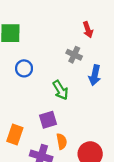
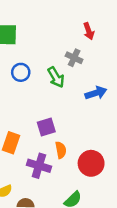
blue arrow: (95, 75) -> (96, 93), moved, turned -120
green arrow: (60, 90) -> (56, 77), moved

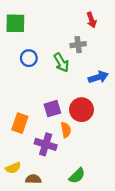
gray cross: (74, 58) -> (78, 45), turned -32
red circle: (91, 163) -> (81, 110), moved

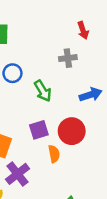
green arrow: (61, 63) -> (43, 91), moved
purple cross: (46, 144) -> (18, 174), moved, turned 35

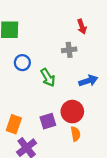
purple square: (39, 130) -> (48, 121), moved
orange semicircle: (54, 154) -> (76, 134), moved

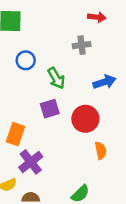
red arrow: (82, 26) -> (97, 17), turned -64
purple square: (48, 121) -> (50, 109), moved
orange semicircle: (76, 134) -> (101, 151), moved

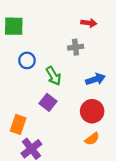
purple square: (50, 109) -> (48, 102), turned -35
red circle: (85, 119) -> (92, 111), moved
orange semicircle: (101, 151) -> (92, 139), turned 64

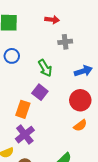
red arrow: (89, 23) -> (52, 20), moved
blue circle: (27, 60) -> (12, 56), moved
orange rectangle: (18, 124) -> (23, 109), moved

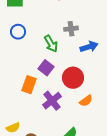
gray cross: (65, 42) -> (71, 29), moved
red circle: (80, 100) -> (73, 78), moved
purple cross: (25, 135) -> (52, 101), moved

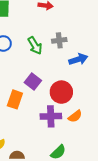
green arrow: (51, 44) -> (35, 46), moved
purple cross: (52, 101) -> (51, 116), moved, turned 36

